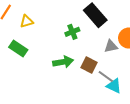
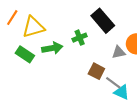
yellow triangle: (27, 21) -> (33, 27), size x1.6
green arrow: (63, 62) -> (52, 48), moved

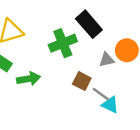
green cross: (80, 38) -> (63, 43), size x1.6
green arrow: (52, 48) -> (28, 79), moved

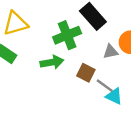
green arrow: (28, 79) -> (52, 62), moved

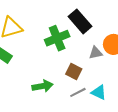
green arrow: (52, 62) -> (42, 86), moved
gray line: (105, 86) -> (78, 92), moved, turned -63

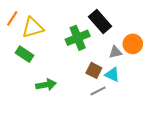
green arrow: (42, 86) -> (46, 85), moved
cyan triangle: (99, 92) -> (112, 75), moved

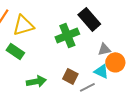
orange circle: (133, 44) -> (115, 62), moved
brown square: (94, 70) -> (70, 76), moved

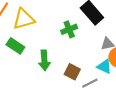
green cross: (67, 35) -> (69, 29), size x0.7
green arrow: (36, 81) -> (44, 60), moved, turned 96

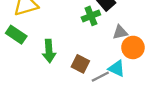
green cross: (69, 29) -> (91, 16), moved
cyan triangle: (104, 67) -> (117, 69), moved

